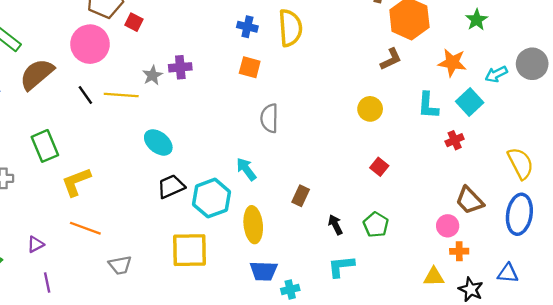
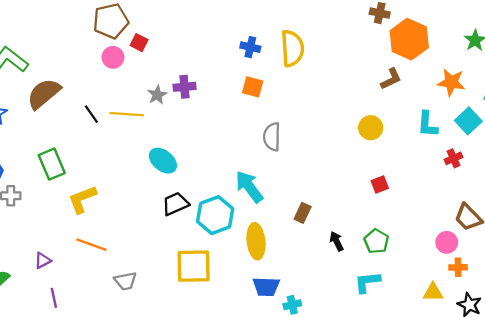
pink circle: (90, 44) -> (113, 57), moved, size x0.6
red square: (379, 167) -> (380, 184), turned 30
cyan arrow: (246, 169) -> (249, 187), size x1.4
cyan L-shape: (341, 266) -> (367, 282), moved

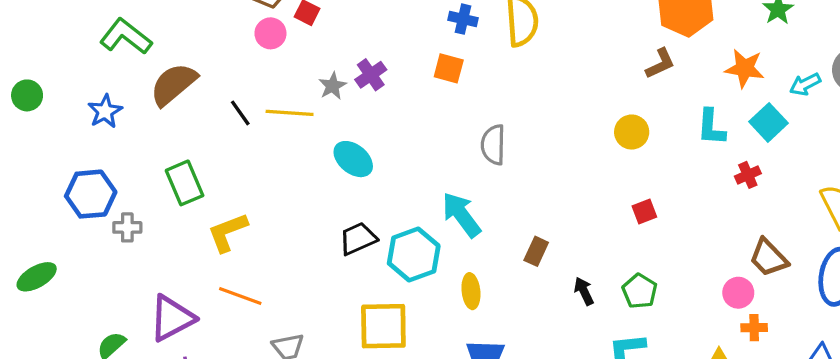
purple cross: (184, 87) -> (371, 75), turned -30
orange square: (253, 87) -> (449, 68), moved
cyan ellipse: (163, 161) -> (353, 159), moved
yellow ellipse: (256, 241) -> (471, 291), size x0.7
purple triangle: (43, 261) -> (172, 318), size x2.0

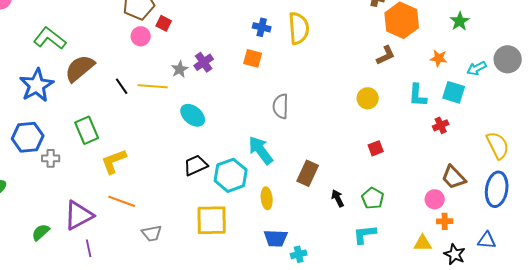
orange star: (745, 68) -> (439, 58), size x0.7
blue star: (105, 111) -> (37, 85), size x1.6
cyan square: (768, 122) -> (454, 92), turned -30
brown rectangle: (536, 251) -> (308, 173), size x1.4

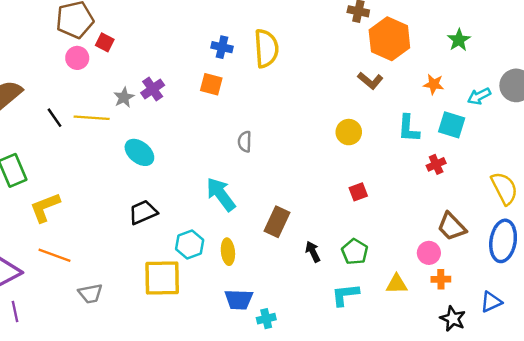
brown L-shape: (386, 55) -> (370, 81), turned 65
gray semicircle: (281, 106) -> (245, 142), size x0.7
cyan hexagon: (231, 175) -> (190, 245), moved, size x0.7
blue triangle: (487, 240) -> (491, 302), turned -30
yellow triangle: (423, 243) -> (397, 284), moved

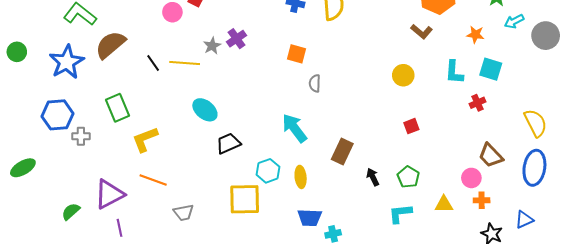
orange square: (211, 84) -> (296, 54), moved
cyan arrow: (479, 96) -> (514, 21), moved
cyan ellipse: (139, 152) -> (205, 110), moved

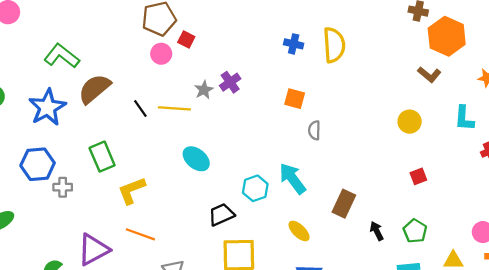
black trapezoid: (228, 143) -> (221, 215), moved
cyan hexagon: (268, 171) -> (255, 188), moved
yellow ellipse: (301, 177) -> (299, 231), turned -40

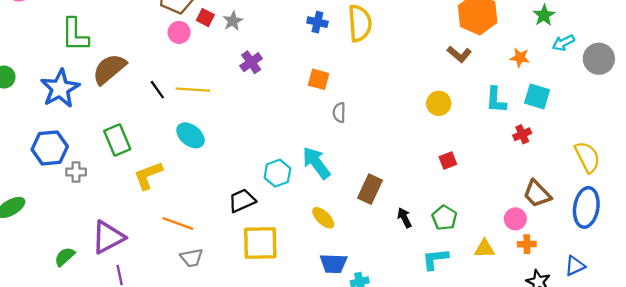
green L-shape: (62, 56) -> (75, 35), turned -128
gray star: (204, 90) -> (233, 21), moved
cyan ellipse: (196, 159) -> (190, 135), moved
orange line: (140, 234) -> (178, 223), moved

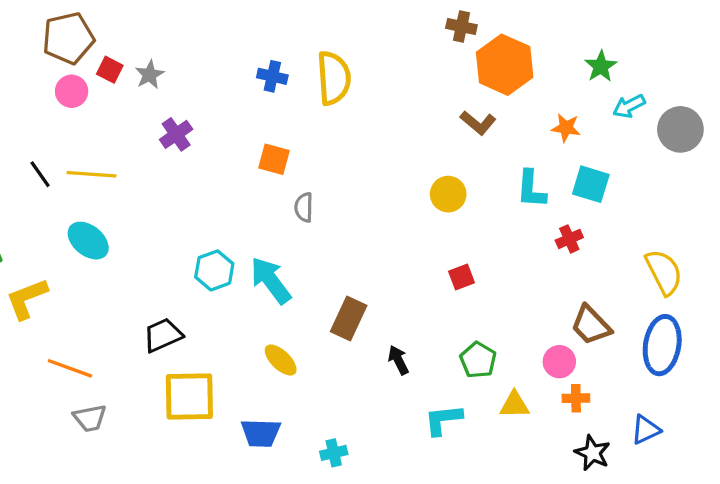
cyan hexagon: (277, 173) -> (214, 270), moved
green pentagon: (444, 218) -> (478, 360), moved
blue trapezoid: (333, 264) -> (261, 433), moved

